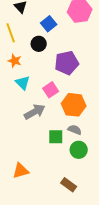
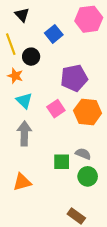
black circle: (39, 44) -> (31, 57), moved
orange hexagon: (74, 105) -> (88, 112), moved
gray arrow: (35, 112) -> (24, 133), moved, turned -60
orange triangle: (21, 171) -> (22, 182), moved

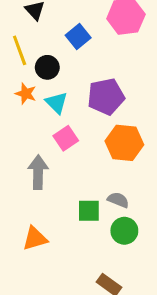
cyan triangle: (24, 101) -> (57, 103), moved
pink square: (56, 109) -> (66, 138), moved

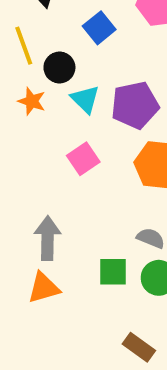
cyan triangle: (57, 103) -> (85, 99), moved
gray arrow: (38, 172) -> (48, 238), moved
green square: (89, 211) -> (113, 272), moved

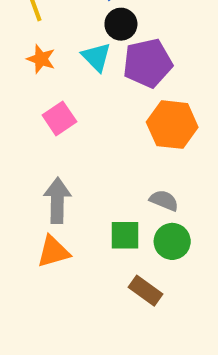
black circle: (59, 68) -> (121, 24), moved
pink square: (83, 159) -> (59, 118), moved
brown rectangle: (139, 347) -> (146, 291), moved

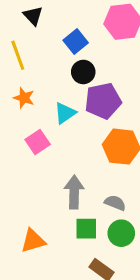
cyan triangle: (96, 57) -> (65, 113), moved, turned 40
gray arrow: (57, 200) -> (74, 192), moved

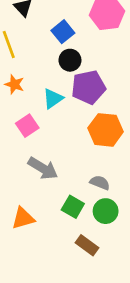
gray arrow: (74, 192) -> (43, 168), moved, turned 120
green square: (86, 229) -> (73, 207), turned 30

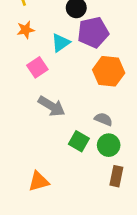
orange star: (14, 84) -> (26, 30), turned -30
orange triangle: (23, 218) -> (39, 181), moved
brown rectangle: (87, 245) -> (116, 176), moved, turned 66

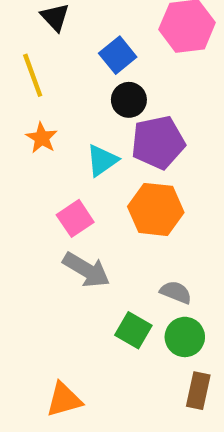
orange star: (26, 30) -> (42, 138), turned -30
pink square: (37, 67) -> (75, 218), moved
orange hexagon: (109, 71) -> (156, 209), moved

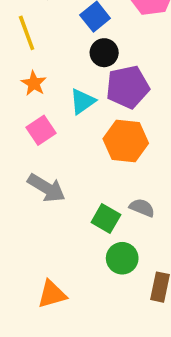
pink square: (75, 218) -> (41, 130), moved
gray arrow: (86, 270) -> (46, 188), moved
green square: (133, 330) -> (106, 219), moved
green circle: (185, 337) -> (122, 258), moved

